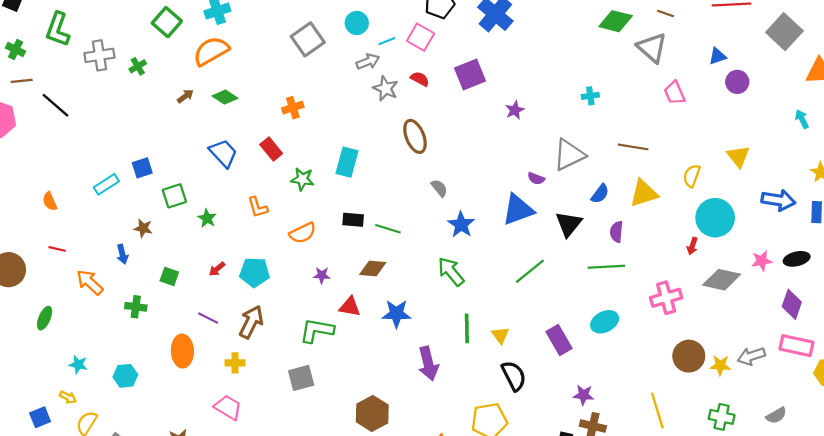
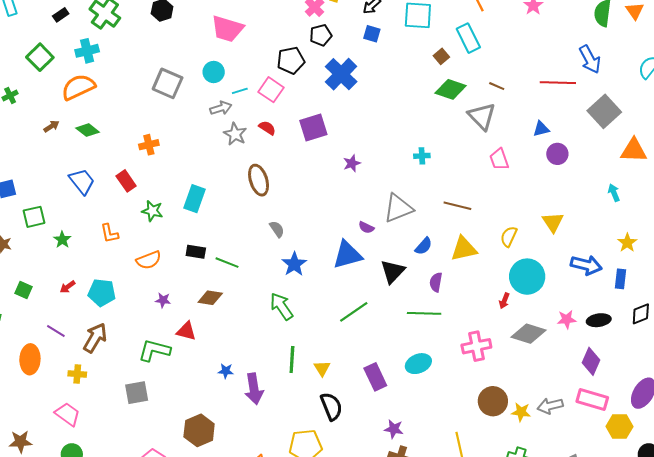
gray square: (308, 39) -> (168, 83), turned -36
blue star: (396, 314) -> (226, 371), moved, size x0.6

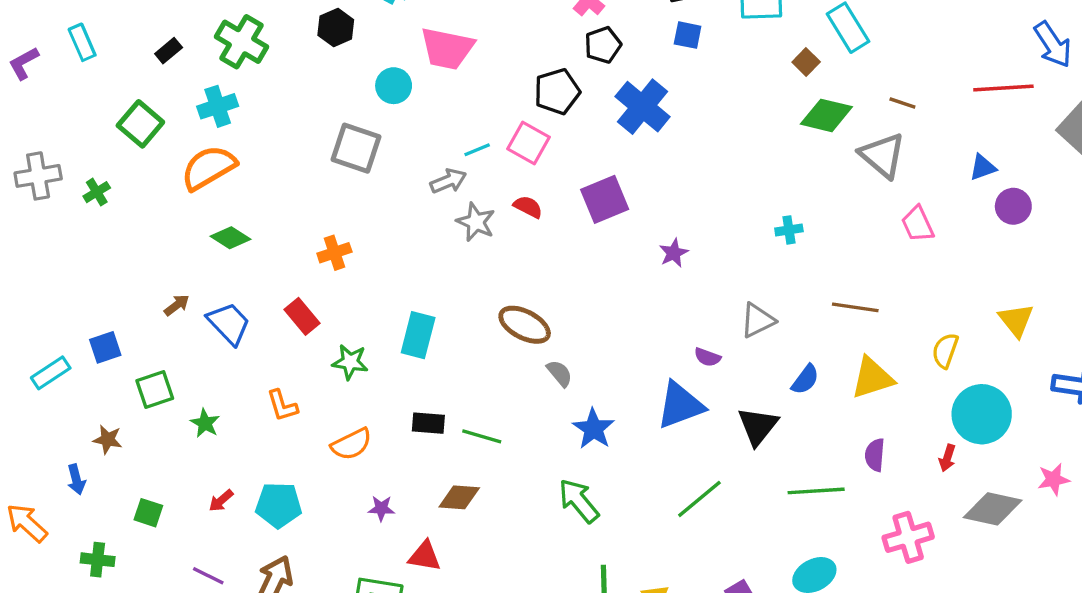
cyan circle: (214, 72) -> (394, 86), moved
brown arrow: (51, 126) -> (177, 305), moved
brown ellipse: (259, 180) -> (525, 325), moved, turned -40
gray triangle: (398, 208) -> (758, 320), size x0.7
purple semicircle: (436, 282) -> (875, 455), moved

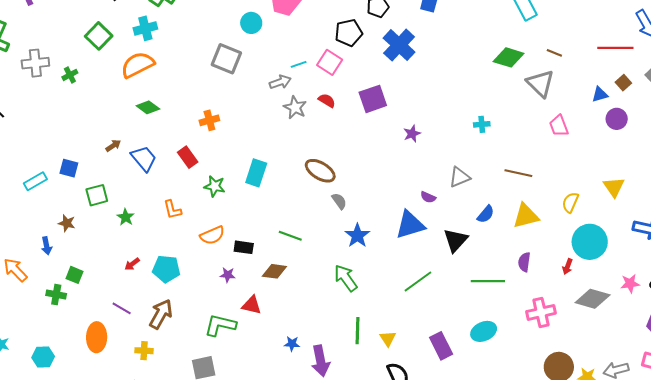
brown square: (806, 62) -> (623, 83), moved
blue square: (105, 347) -> (69, 168), turned 30
black rectangle: (428, 423) -> (244, 247), moved
green square: (148, 513) -> (74, 275), moved

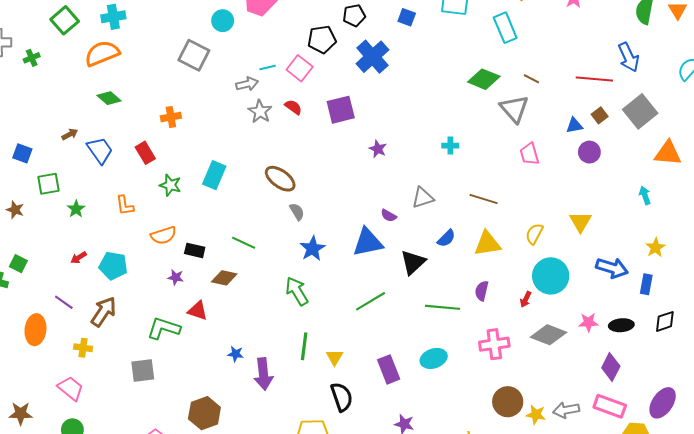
purple star: (412, 134) -> (378, 149), turned -30

